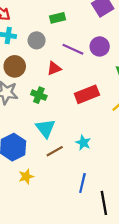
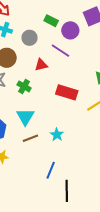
green rectangle: (58, 18) -> (51, 21), turned 32
purple circle: (100, 46) -> (70, 30), moved
red rectangle: (87, 94) -> (67, 92), turned 30

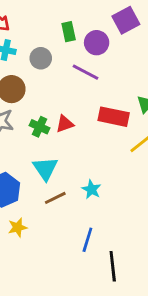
green rectangle: (51, 21) -> (69, 32), turned 56
red triangle: (41, 65) -> (65, 124), moved
red rectangle: (67, 92) -> (114, 117), moved

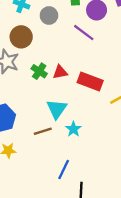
red rectangle: (114, 117) -> (90, 81), moved
cyan triangle: (45, 169) -> (57, 109), moved

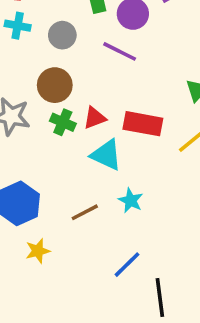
brown circle: (21, 37) -> (55, 85), moved
cyan triangle: (57, 109) -> (106, 155), moved, turned -30
blue line: (64, 170) -> (127, 265), turned 30

